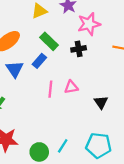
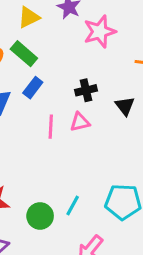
green rectangle: (49, 41) -> (24, 54), moved
black cross: (79, 49) -> (86, 90), moved
black triangle: (101, 102) -> (125, 106), moved

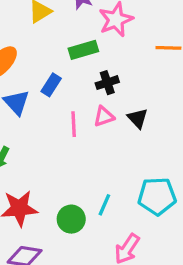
green rectangle: (24, 54) -> (83, 50), moved, turned -52
black triangle: (125, 106) -> (138, 118), moved

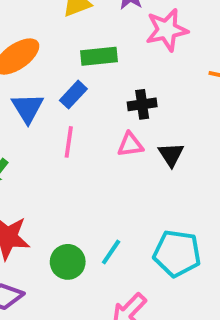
green rectangle: (83, 50) -> (99, 56), moved
pink line: (74, 124) -> (69, 142), moved

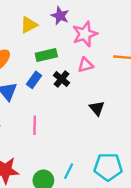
black cross: (142, 104) -> (62, 79), moved, turned -35
pink line: (69, 142) -> (35, 125), moved
pink triangle: (130, 145) -> (86, 65), moved

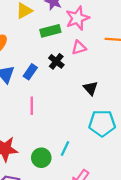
green rectangle: (46, 55) -> (50, 31), moved
blue rectangle: (34, 80) -> (30, 72), moved
cyan pentagon: (108, 167) -> (102, 123), moved

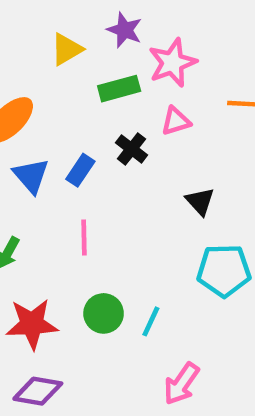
green circle: (41, 158) -> (104, 313), moved

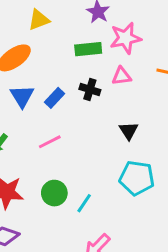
yellow triangle: (67, 49) -> (39, 20), moved
black cross: (132, 149) -> (90, 90), turned -30
pink line: (84, 238) -> (50, 142), turned 55

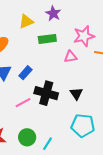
yellow triangle: (39, 20) -> (26, 21), moved
pink star: (125, 38) -> (84, 36), moved
black cross: (90, 90) -> (46, 93), moved, size x1.6

